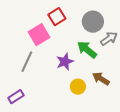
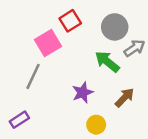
purple star: (65, 62) -> (83, 93), moved
brown arrow: (101, 79) -> (125, 97), turned 102
yellow circle: (78, 87) -> (96, 125), moved

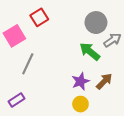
red square: (70, 21) -> (39, 17), moved
pink square: (48, 43) -> (14, 36), moved
purple star: (83, 93) -> (80, 81), moved

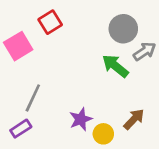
gray line: (28, 64) -> (33, 98), moved
purple star: (80, 81) -> (81, 119), moved
brown arrow: (104, 81) -> (134, 119), moved

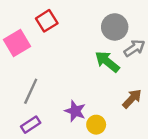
purple star: (81, 119) -> (75, 111), turned -30
brown arrow: (134, 119) -> (132, 99), moved
purple rectangle: (21, 129) -> (31, 125), moved

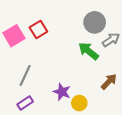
red square: (47, 21) -> (38, 30), moved

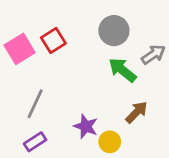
gray circle: (95, 22) -> (114, 31), moved
brown arrow: (109, 82) -> (136, 112), moved

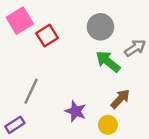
pink square: (20, 49) -> (20, 21), moved
purple rectangle: (35, 142) -> (15, 125), moved
yellow circle: (110, 142) -> (108, 125), moved

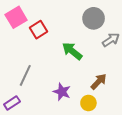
gray circle: (100, 27) -> (94, 18), moved
green arrow: (108, 62) -> (72, 51), moved

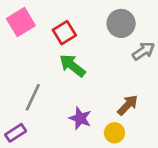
red square: (38, 30) -> (64, 33), moved
green arrow: (72, 51) -> (72, 66), moved

